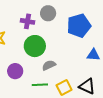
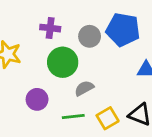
gray circle: (48, 13) -> (90, 36), moved
blue pentagon: (79, 26) -> (123, 30), turned 30

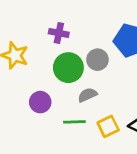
gray circle: (90, 36) -> (97, 60), moved

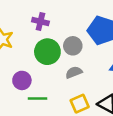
gray semicircle: (87, 95) -> (74, 72), moved
green line: (74, 122) -> (37, 99), moved

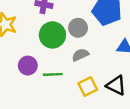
green line: (37, 99) -> (53, 74), moved

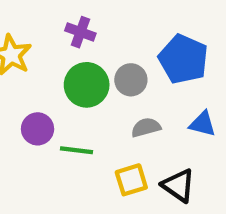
gray semicircle: (80, 55) -> (146, 127), moved

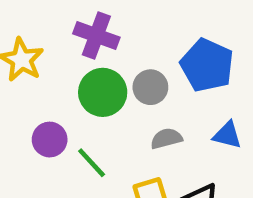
purple cross: (80, 32) -> (96, 36), size x1.4
green line: (77, 150) -> (92, 163), turned 40

